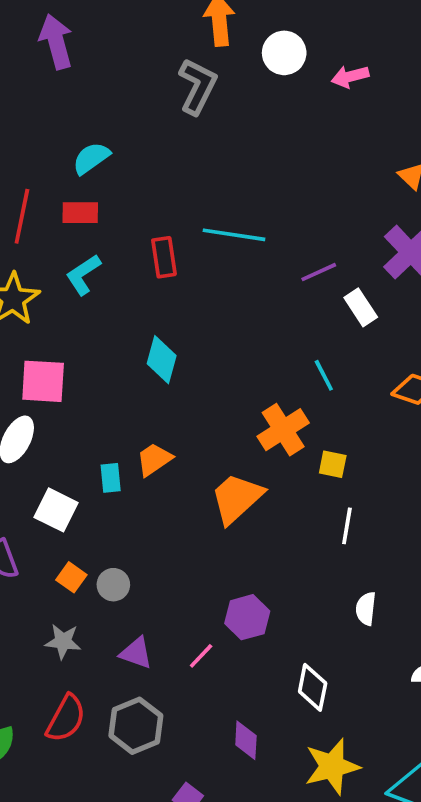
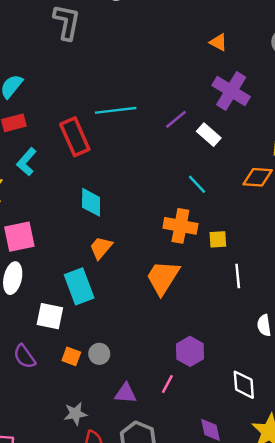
red rectangle: (164, 257) -> (75, 137), size x1.4
orange cross: (283, 430) -> (180, 226), turned -32
orange trapezoid: (154, 459) -> (101, 248), moved
cyan rectangle: (111, 478) -> (79, 286), size x1.8
gray star: (63, 641) -> (75, 414), moved

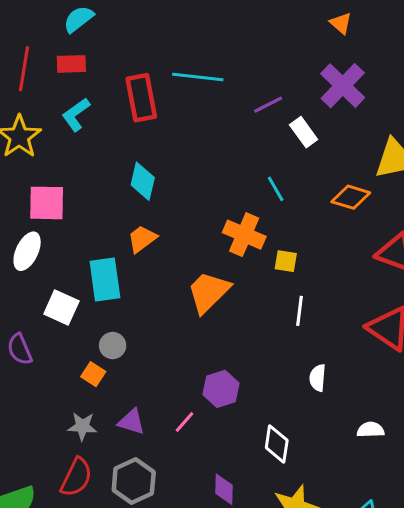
gray circle: (99, 354) -> (113, 346), moved
orange square: (71, 356) -> (93, 374), moved
gray star: (75, 414) -> (82, 426), moved

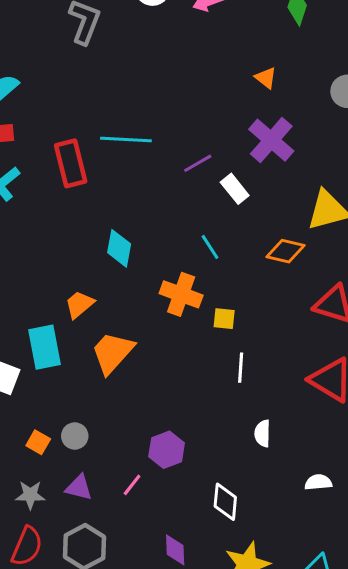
cyan diamond: (143, 181) -> (119, 248), moved
orange trapezoid: (209, 292) -> (112, 353), moved
gray circle: (113, 346) -> (75, 436), moved

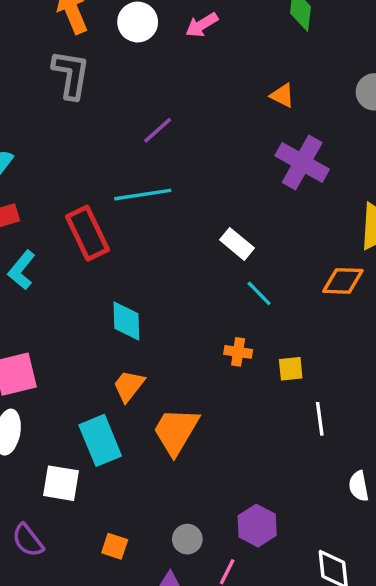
purple line: (198, 163) -> (158, 130), moved
white rectangle: (235, 189) -> (237, 244), moved
cyan diamond: (119, 248) -> (126, 321), moved
orange cross: (181, 294) -> (238, 352), size x0.6
gray circle: (75, 436) -> (187, 539), moved

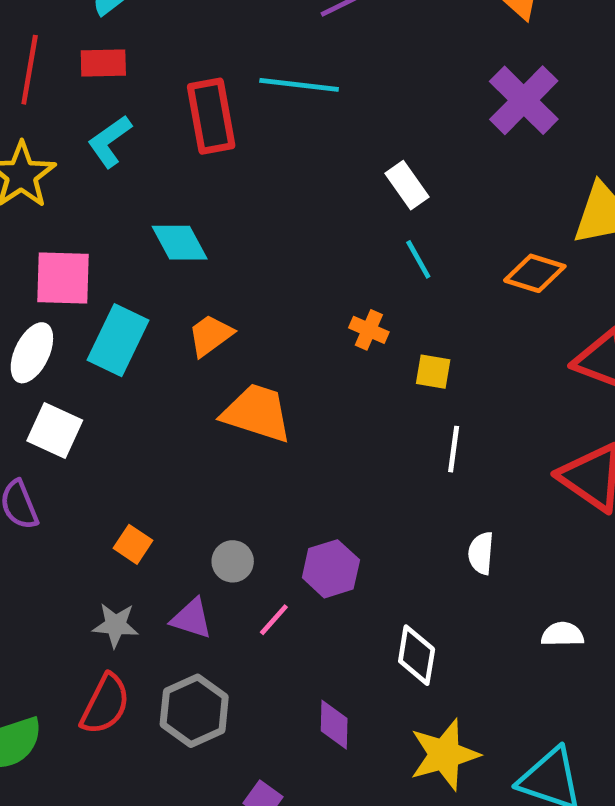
cyan diamond: (126, 321) -> (180, 243), moved, turned -42
orange trapezoid: (176, 431) -> (257, 413), turned 62
cyan rectangle: (100, 440) -> (118, 340), moved, turned 33
white square: (61, 483) -> (55, 430), moved

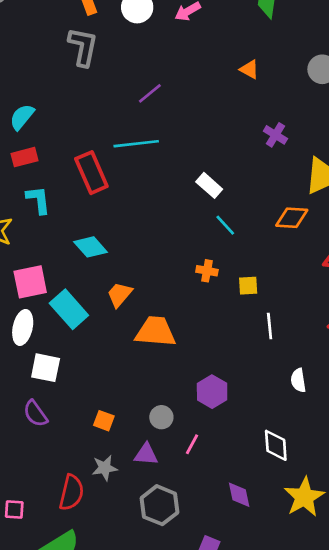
purple cross: (524, 100) -> (275, 135), moved, size x0.6
cyan L-shape: (110, 141) -> (38, 200), turned 132
cyan rectangle: (118, 340) -> (69, 309), turned -54
purple hexagon: (331, 569) -> (212, 392), moved
red semicircle: (105, 704) -> (71, 493), moved

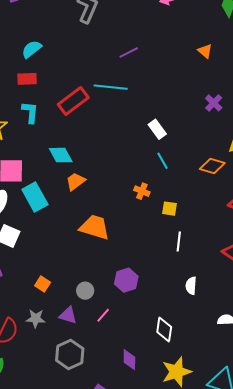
red rectangle: (91, 173) -> (73, 101), turned 64
orange trapezoid: (120, 294) -> (75, 181), moved

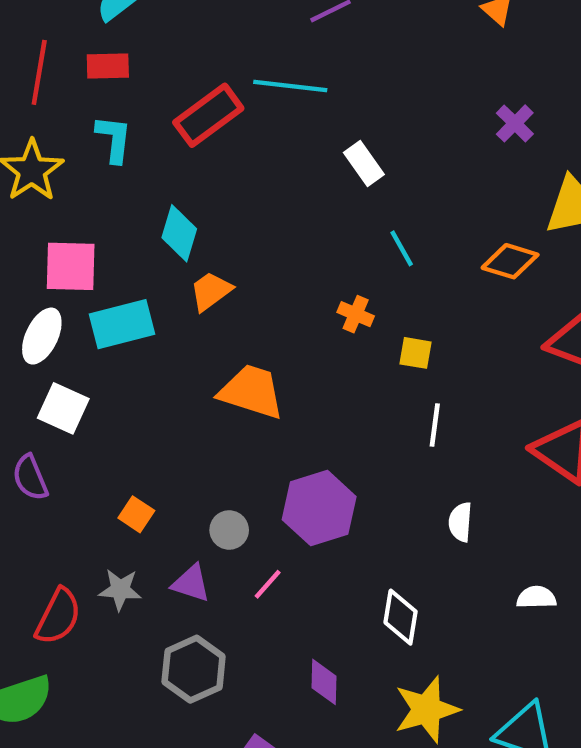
white rectangle: (157, 129) -> (364, 163), moved
cyan diamond: (61, 155) -> (179, 233), turned 45
cyan rectangle: (35, 197) -> (122, 324), turned -76
purple hexagon: (126, 280) -> (319, 508), size x1.4

